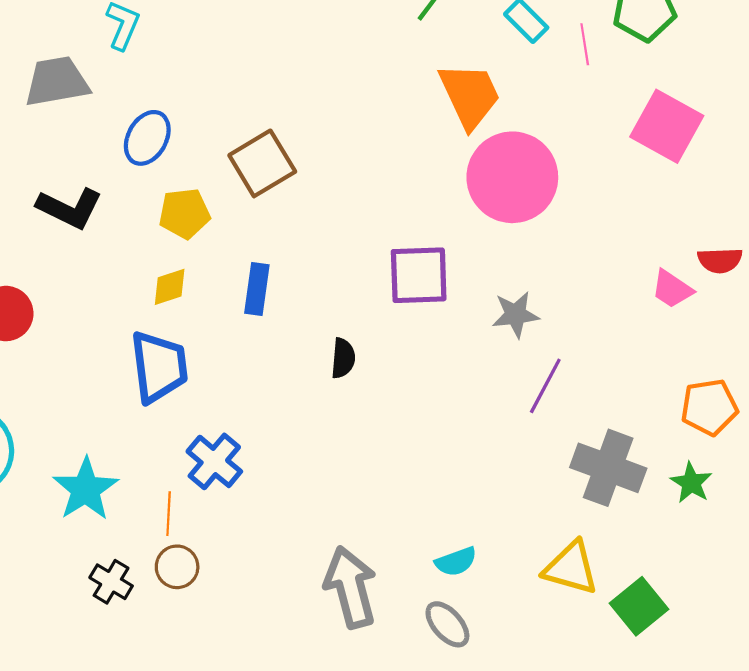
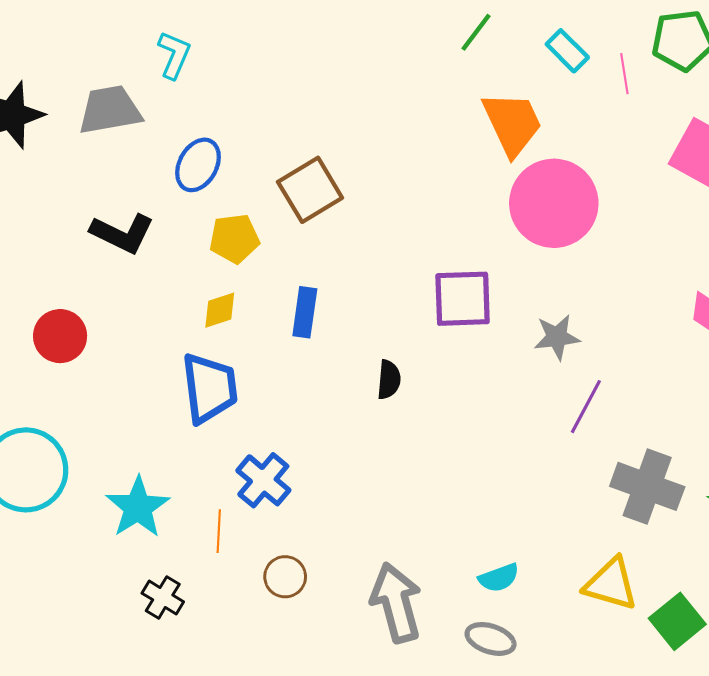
brown circle: (177, 567) -> (285, 577), moved
gray ellipse: (447, 624) -> (491, 639), turned -30

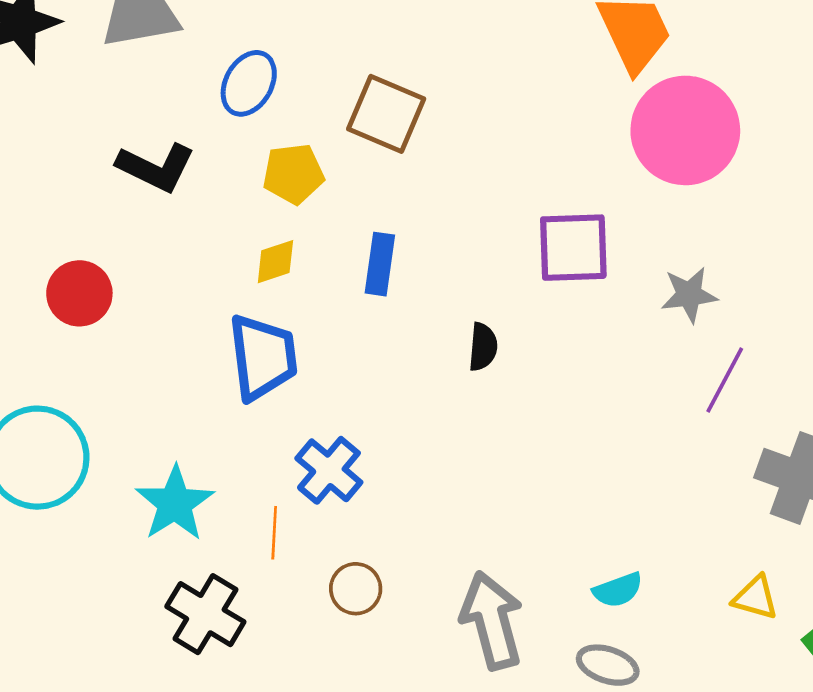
brown square: (310, 190) -> (386, 114), turned -36
yellow triangle: (611, 584) -> (755, 598), size x0.7
black cross: (163, 597) -> (205, 614), size x1.5

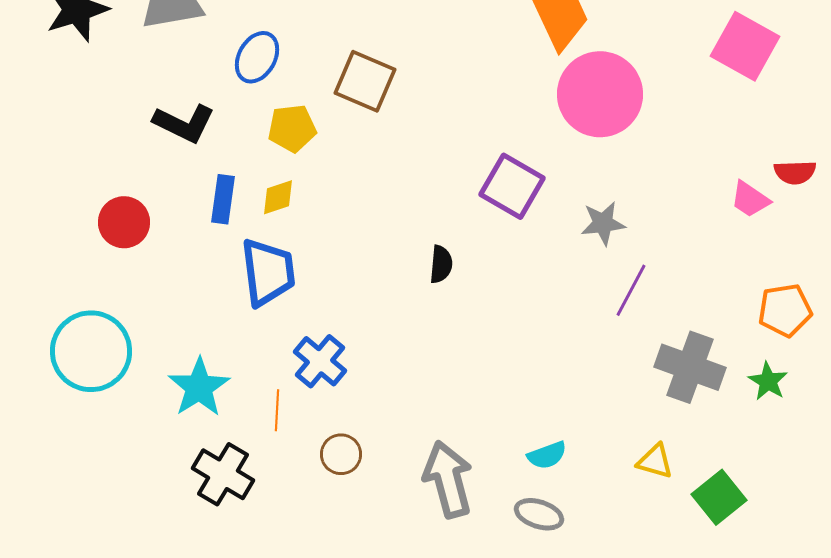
purple square: (573, 248) -> (512, 186), turned 32
blue rectangle: (380, 264) -> (223, 199), moved

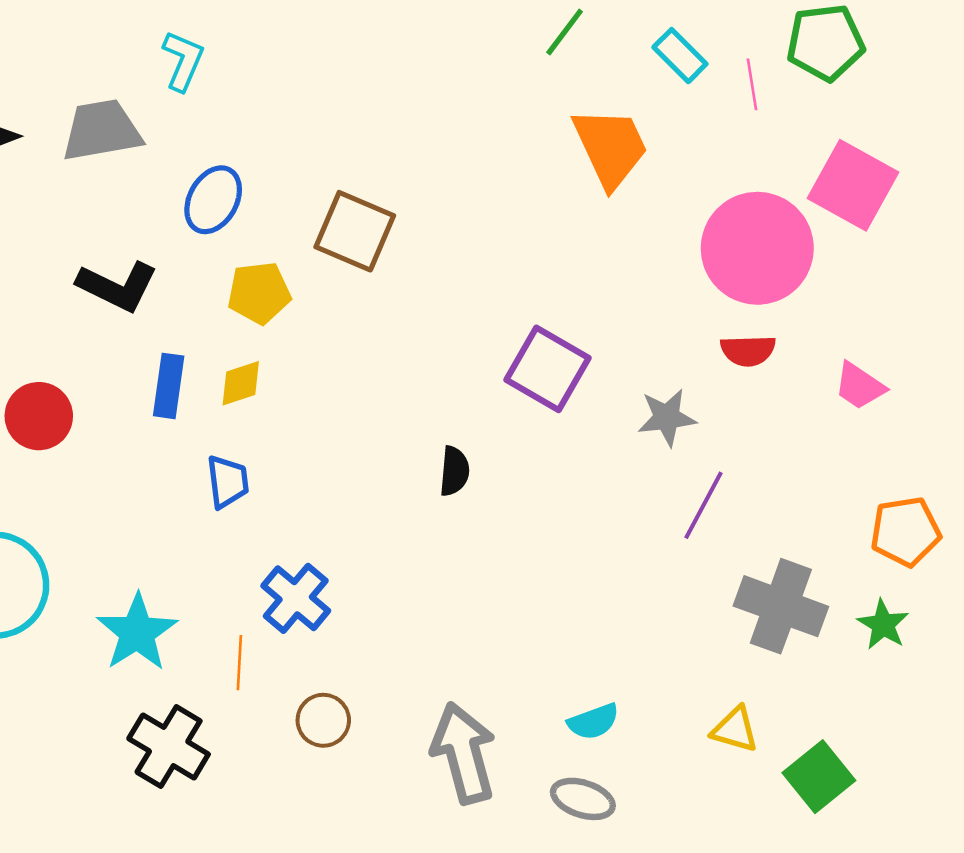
pink circle: (600, 94) -> (757, 248), moved
red semicircle: (795, 172) -> (748, 351), moved
blue trapezoid: (268, 272) -> (228, 482), size x0.6

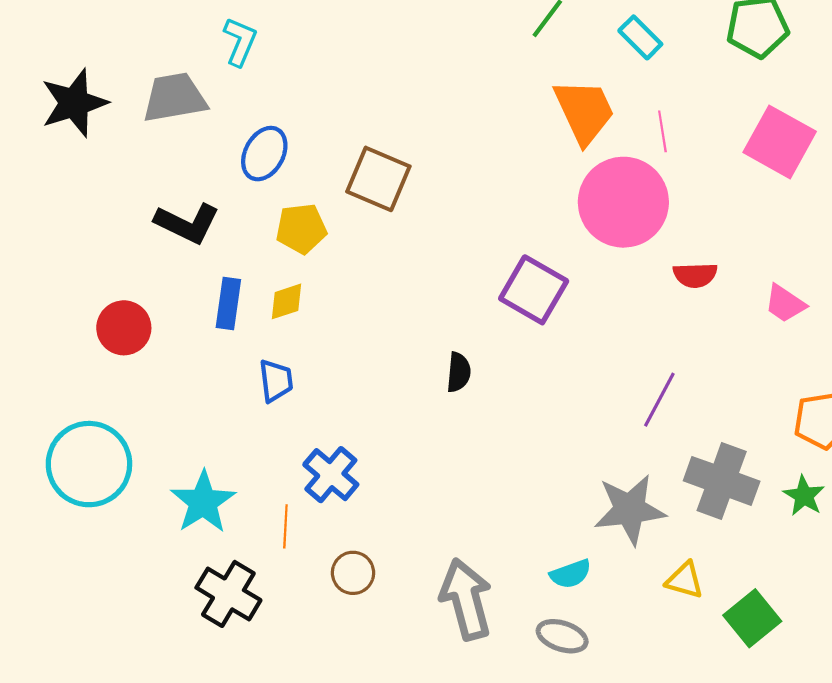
pink line: (752, 84) -> (662, 131), moved
pink circle: (757, 248) -> (623, 202), moved
gray star: (667, 417) -> (630, 509), moved, size x1.5

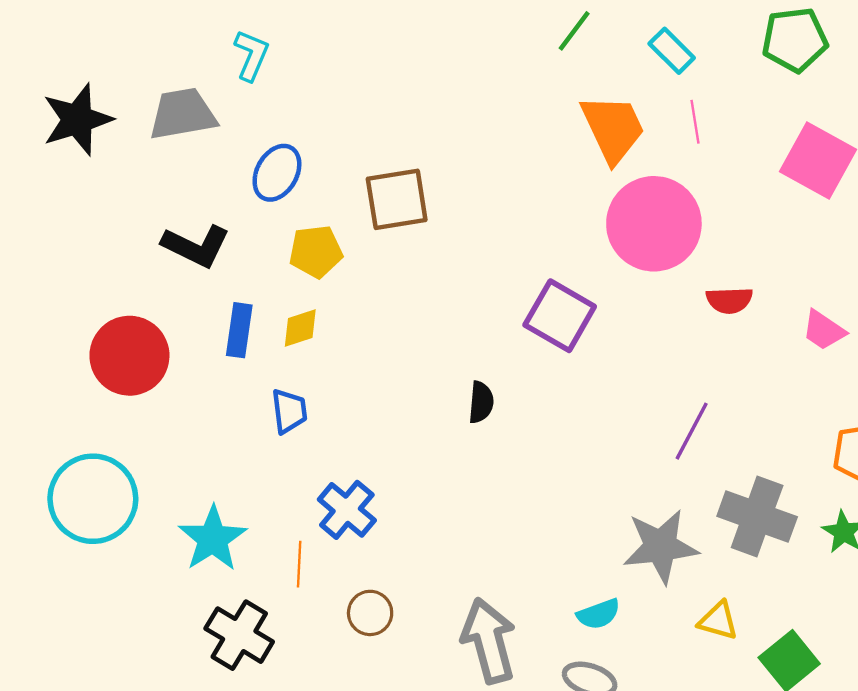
pink line: (662, 131) -> (695, 122), moved
brown square: (378, 179) -> (397, 199), turned -32
red circle: (124, 328) -> (129, 356), size x1.4

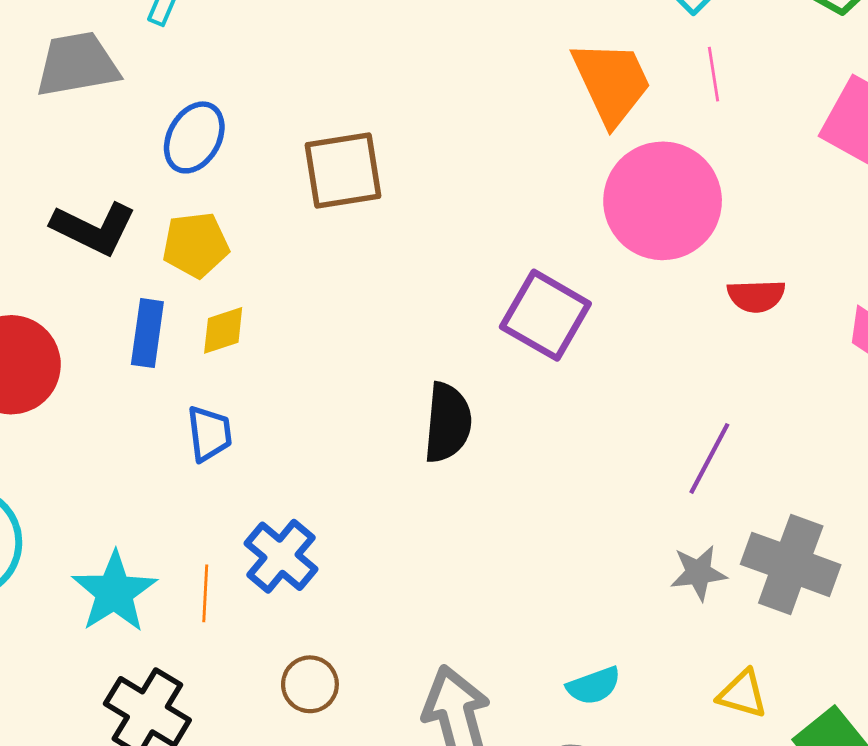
yellow pentagon: (316, 251) -> (196, 245), moved
black semicircle: (481, 402) -> (448, 423), size x1.5
gray star: (661, 546) -> (698, 573), moved, size x0.6
orange line: (299, 564) -> (205, 593), moved

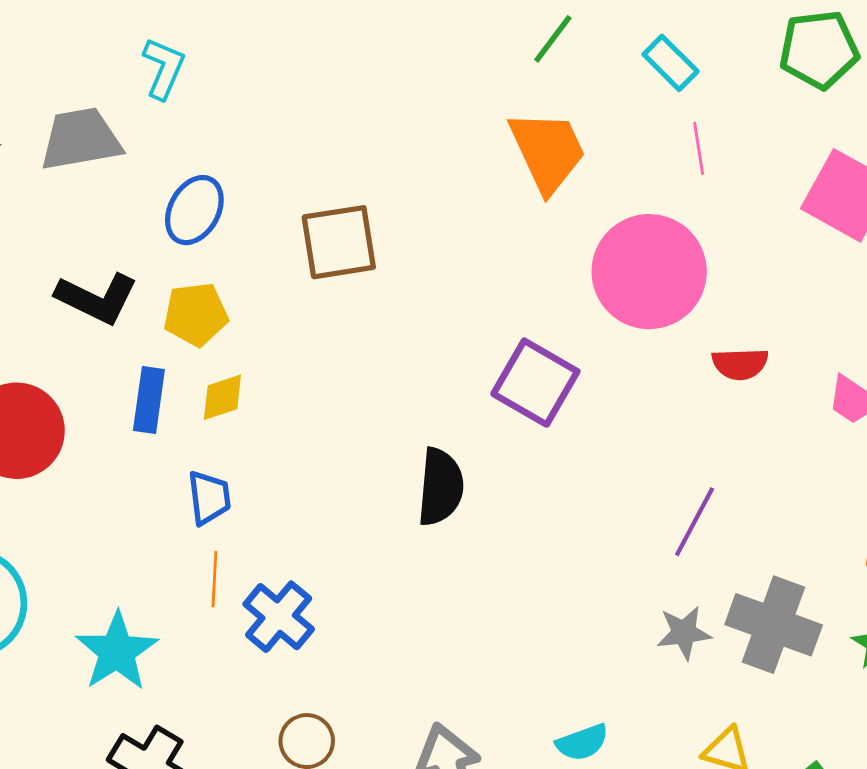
orange trapezoid: (612, 82) -> (547, 151), moved
orange line: (205, 593) -> (214, 579), moved

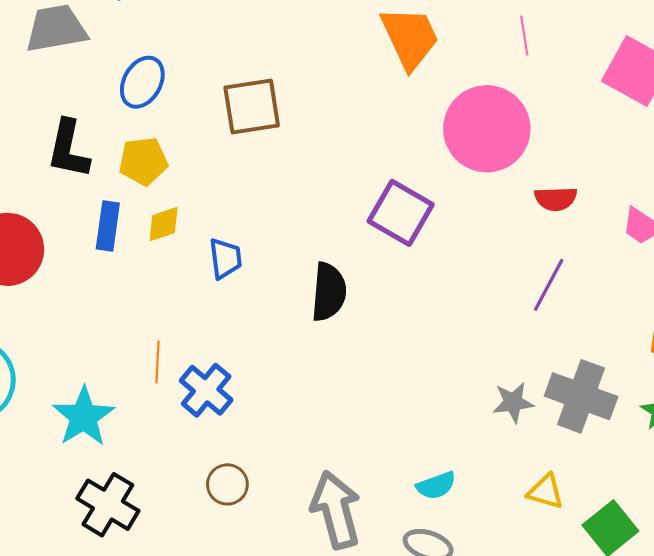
black L-shape: (97, 298) -> (68, 149), turned 76
blue trapezoid: (209, 498) -> (225, 258), moved
purple line: (695, 522) -> (549, 285), moved

